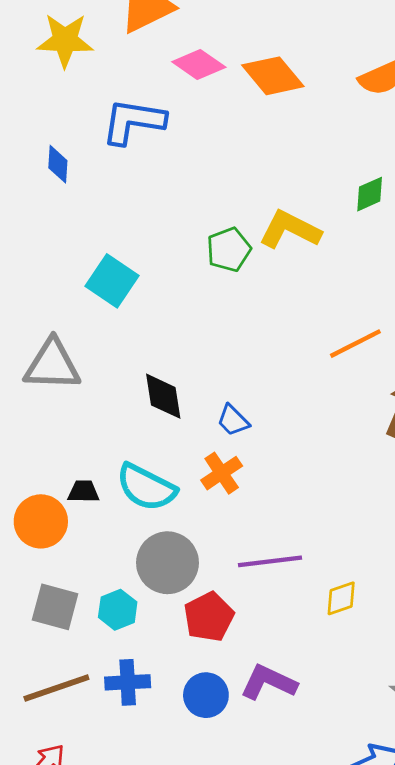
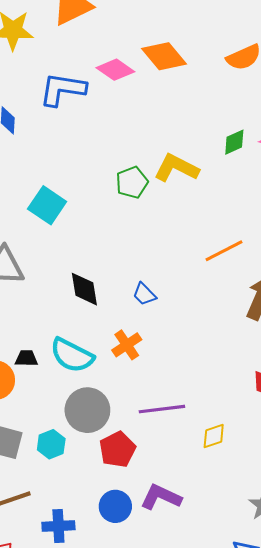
pink diamond: (199, 64) -> (115, 70), moved
blue trapezoid: (233, 420) -> (144, 294), moved
blue cross: (128, 682) -> (58, 526), moved

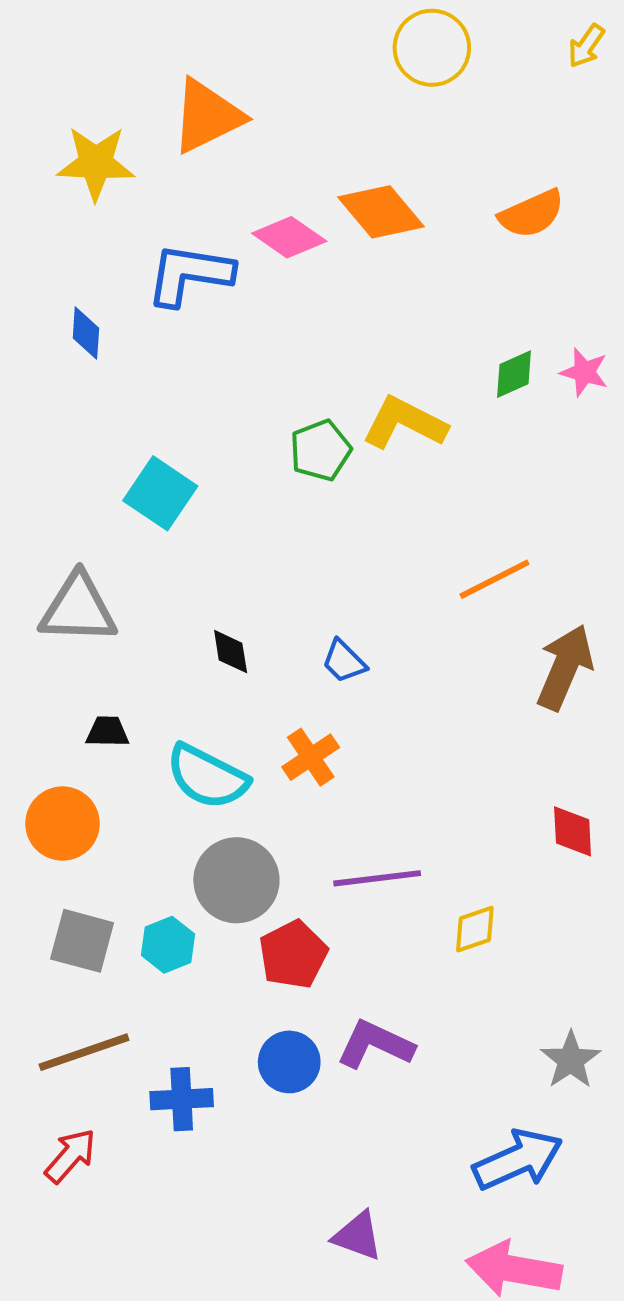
black diamond: (84, 289) -> (231, 652), size x0.7
black trapezoid: (26, 358) -> (107, 732), moved

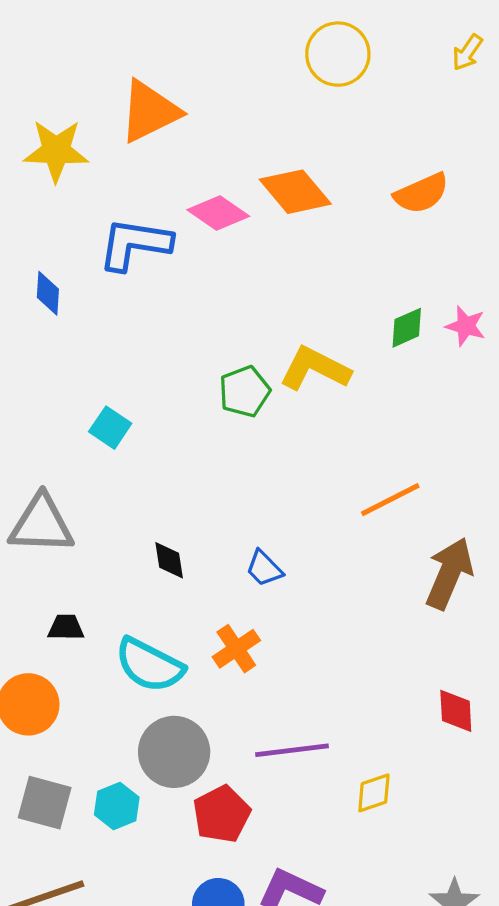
cyan square: (160, 493) -> (110, 428), size x0.7

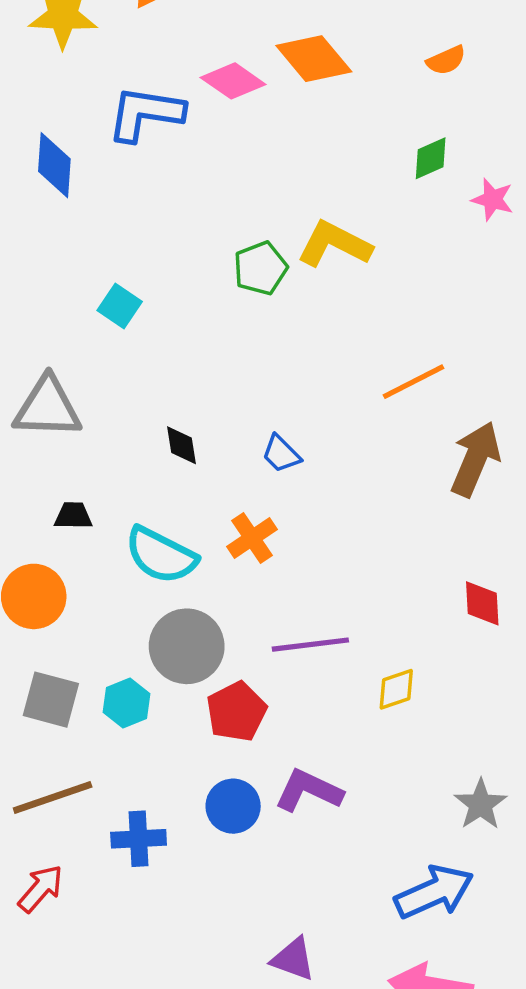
orange semicircle: (421, 193) -> (446, 60), size x0.7
blue diamond: (48, 293) -> (54, 165), size x1.4
green diamond: (407, 328) -> (431, 158), moved

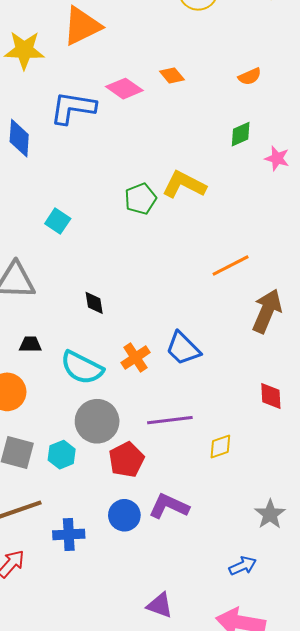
orange diamond: (314, 59) -> (172, 75), size x0.6
blue trapezoid: (281, 454) -> (183, 348), moved, size x1.5
blue arrow: (434, 892) -> (243, 566), size x0.6

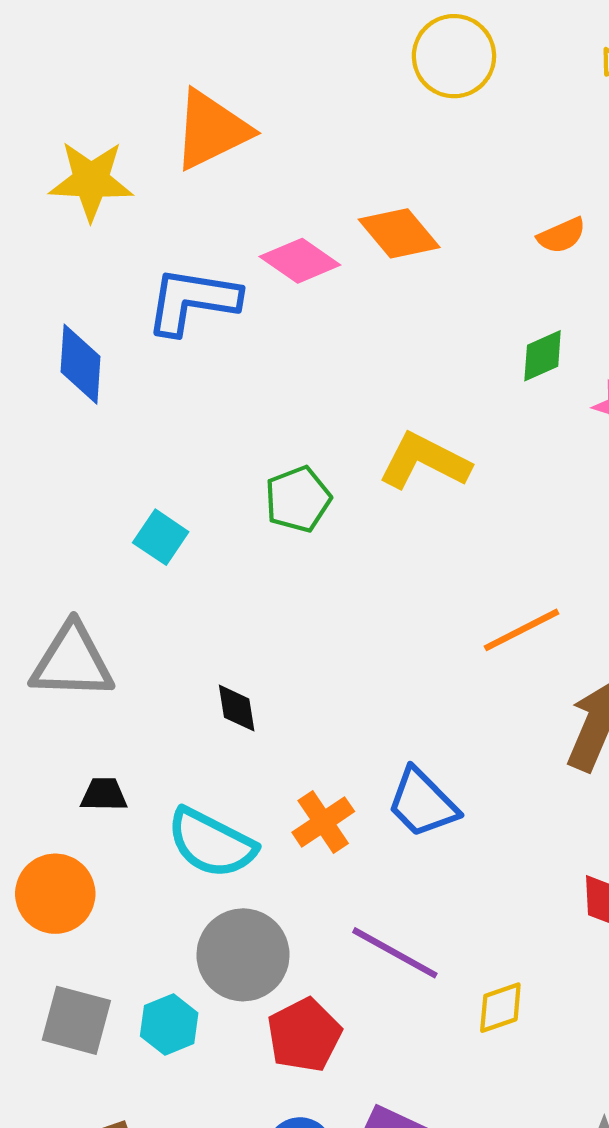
orange diamond: (172, 75) -> (399, 233), size x1.5
green pentagon: (141, 199) -> (298, 499), moved
purple line: (170, 420) -> (395, 953), turned 36

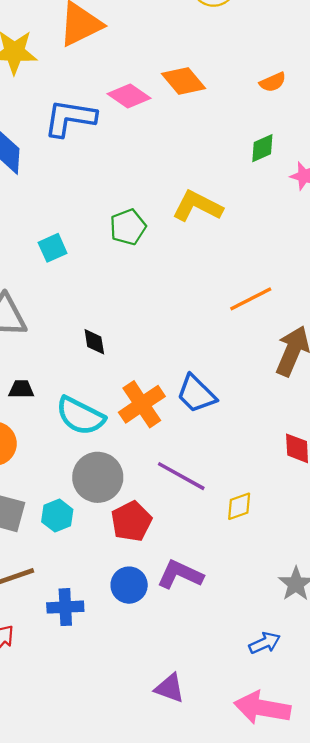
cyan square: (161, 537) -> (53, 248), turned 32
orange cross: (323, 822) -> (142, 404), size x1.4

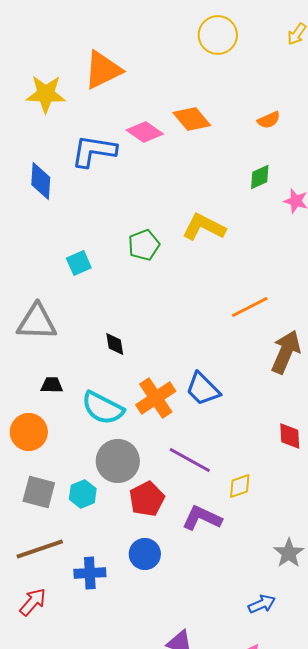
purple L-shape: (180, 575) -> (202, 518), moved

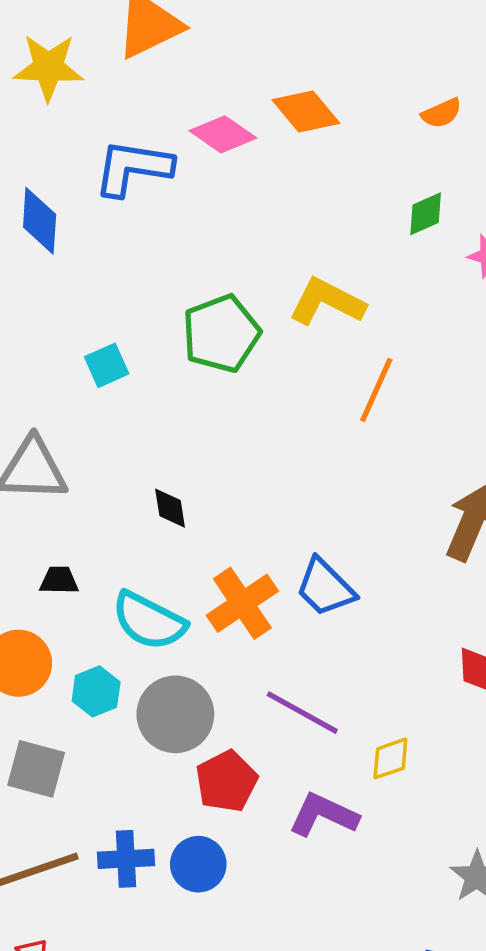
green pentagon: (144, 245) -> (221, 334), size x1.4
orange line: (250, 307) -> (376, 390), moved, turned -39
cyan hexagon: (83, 494) -> (96, 691), moved
blue circle: (145, 554) -> (198, 864), moved
blue cross: (90, 573) -> (126, 859), moved

